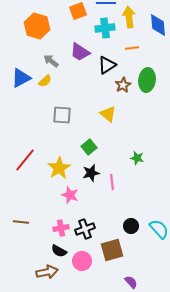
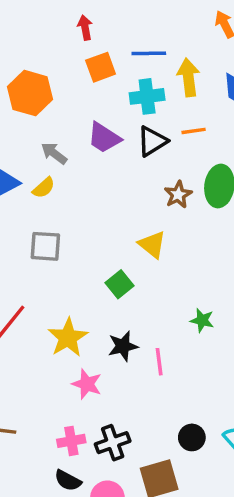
black triangle: (107, 65) -> (152, 141), moved
gray square: (62, 115) -> (45, 246), moved
green square: (89, 147) -> (119, 284), moved

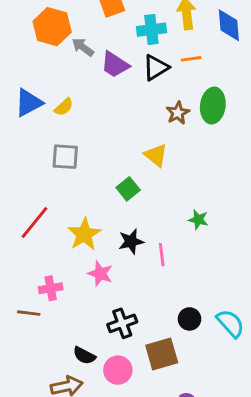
gray arrow: (54, 153) -> (83, 47), moved
pink cross: (71, 441) -> (51, 288), moved

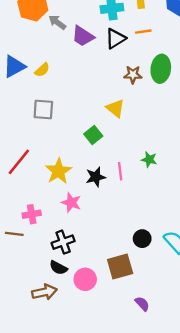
brown star: (178, 113) -> (133, 75), turned 30
pink line: (162, 255) -> (120, 171), moved
black cross: (122, 323) -> (63, 242), moved

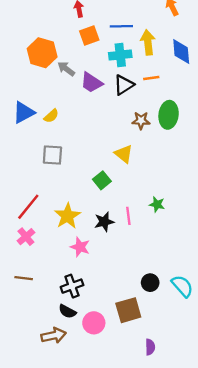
pink cross: (32, 214) -> (26, 237), moved, turned -30
purple semicircle: (142, 304) -> (150, 347), turned 42

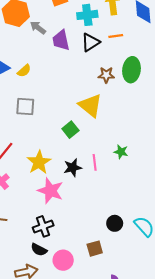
purple trapezoid: (92, 83) -> (61, 40), turned 45
yellow triangle: (124, 154) -> (90, 105), size x1.4
pink star: (80, 247) -> (50, 191), size x1.4
brown square: (128, 310) -> (95, 249), size x0.7

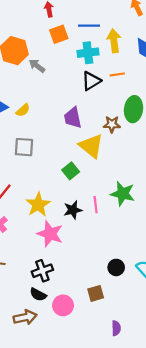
purple trapezoid: (61, 40) -> (73, 118), moved
brown star: (106, 75) -> (112, 124), moved
green star: (121, 152) -> (123, 194), size x1.6

